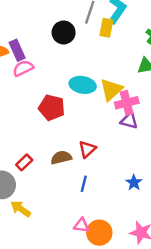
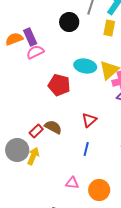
yellow rectangle: (106, 28) -> (109, 28), moved
brown semicircle: (61, 158) -> (53, 127), moved, turned 42
yellow arrow: (21, 209) -> (33, 156), moved, turned 78
pink triangle: (81, 225) -> (72, 183), moved

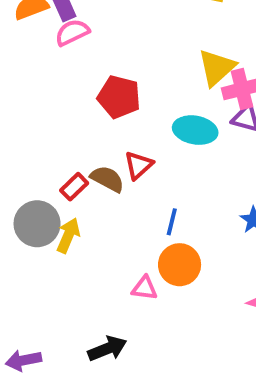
cyan ellipse: (85, 66) -> (195, 130), moved
red triangle: (89, 120) -> (139, 165), moved
orange circle: (99, 190) -> (180, 265), moved

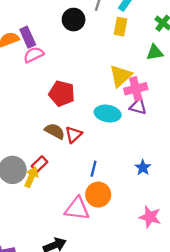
brown semicircle: (107, 179) -> (55, 131), moved
red rectangle: (74, 187) -> (39, 164), moved
pink triangle: (144, 288) -> (77, 209), size x1.6

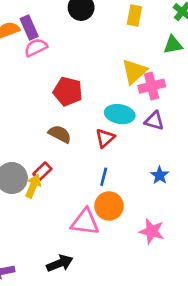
purple triangle: (138, 106) -> (154, 121), moved
red triangle: (74, 135) -> (105, 138), moved
pink star: (150, 217) -> (152, 231), moved

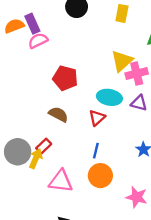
pink triangle: (85, 222) -> (61, 181), moved

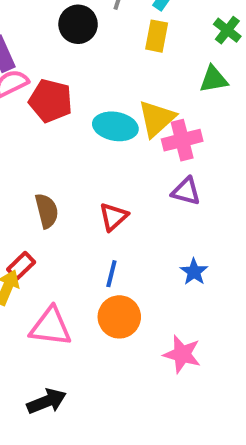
red pentagon: (65, 78) -> (51, 101), moved
cyan ellipse: (109, 97) -> (115, 126), moved
brown semicircle: (58, 114) -> (47, 211), turned 48

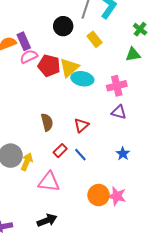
yellow rectangle: (157, 36) -> (95, 39), moved, turned -49
yellow triangle: (157, 119) -> (69, 68), moved
red rectangle: (21, 266) -> (60, 151), moved
blue line: (111, 274) -> (80, 155), turned -56
orange circle: (119, 317) -> (99, 195), moved

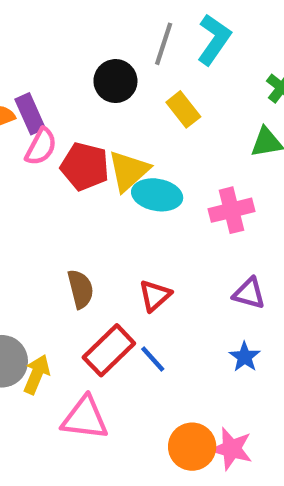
pink semicircle: (29, 56) -> (41, 147), turned 144
purple triangle: (119, 112) -> (249, 293), moved
red rectangle: (60, 151) -> (109, 350), size x1.6

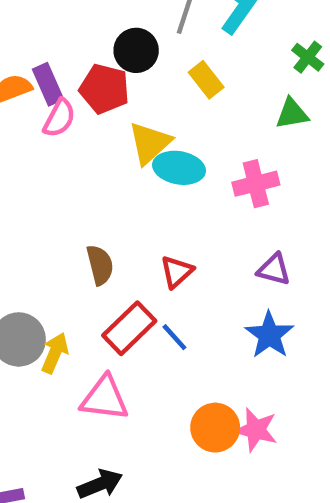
red pentagon: (85, 166) -> (104, 89), moved
blue star: (245, 357) -> (269, 335), size x1.5

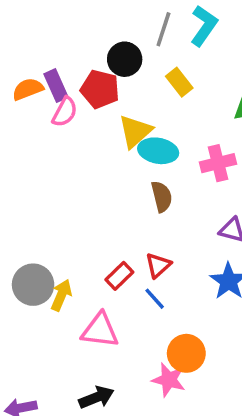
brown semicircle: (100, 265) -> (162, 197), moved
red triangle: (177, 272) -> (158, 265), moved
red rectangle: (129, 328) -> (119, 276), size x0.7
blue line: (174, 337) -> (155, 299), moved
pink star: (256, 430) -> (169, 380), moved

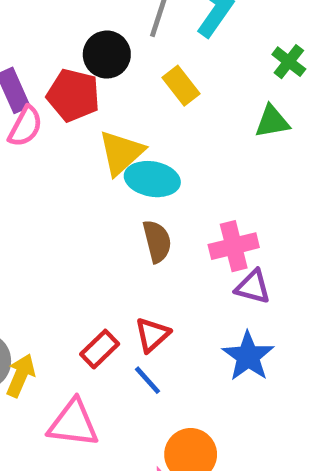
pink cross: (218, 163) -> (234, 246), moved

